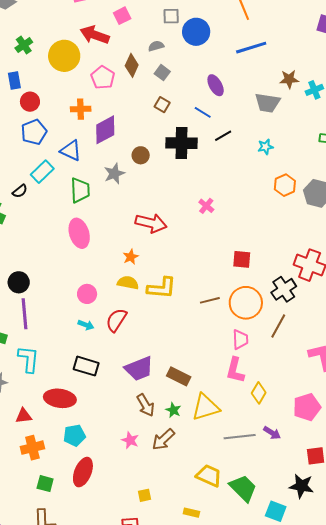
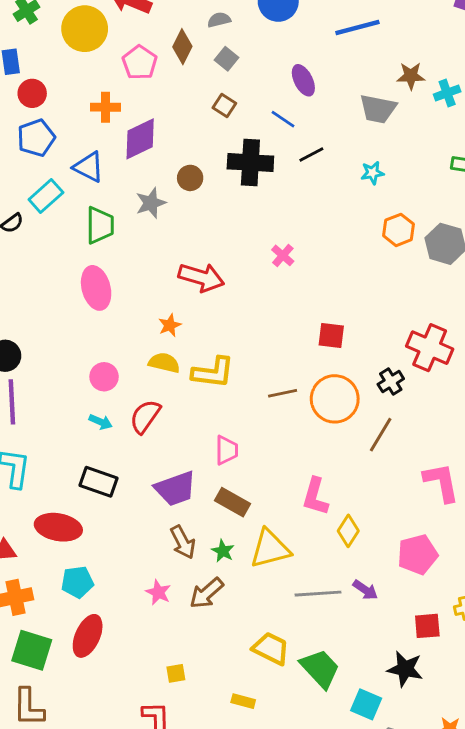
black cross: (284, 289) -> (391, 382), size x0.7
pink trapezoid: (240, 339) -> (227, 450), moved
green square: (45, 484) -> (32, 650), size x1.6

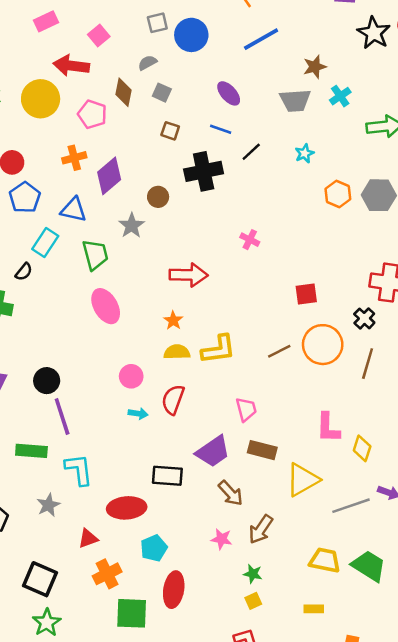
cyan cross: (447, 93) -> (340, 96), moved
black rectangle: (98, 482) -> (167, 476), moved
green star: (223, 551) -> (253, 574), moved

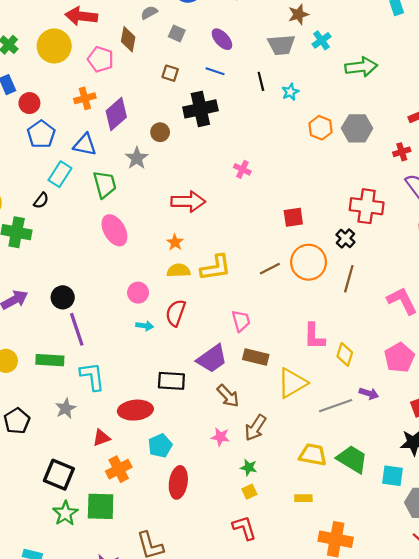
gray square: (162, 93) -> (177, 33), moved
black line: (251, 152) -> (261, 81), moved, turned -60
green square: (132, 613) -> (101, 506), moved

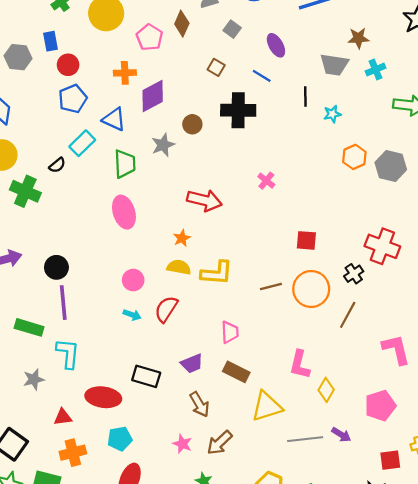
purple trapezoid: (212, 359) -> (192, 363), size x0.7

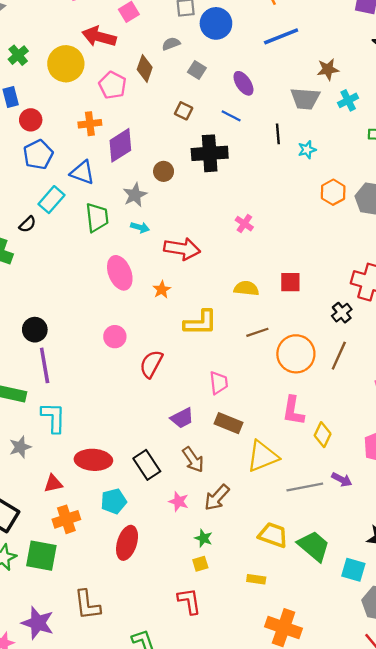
pink ellipse: (124, 212) -> (120, 273), moved
yellow semicircle: (179, 267) -> (246, 288), moved
orange circle: (311, 289) -> (296, 354), moved
cyan arrow: (132, 315) -> (140, 227), moved
black rectangle: (146, 376) -> (147, 465), moved, turned 44

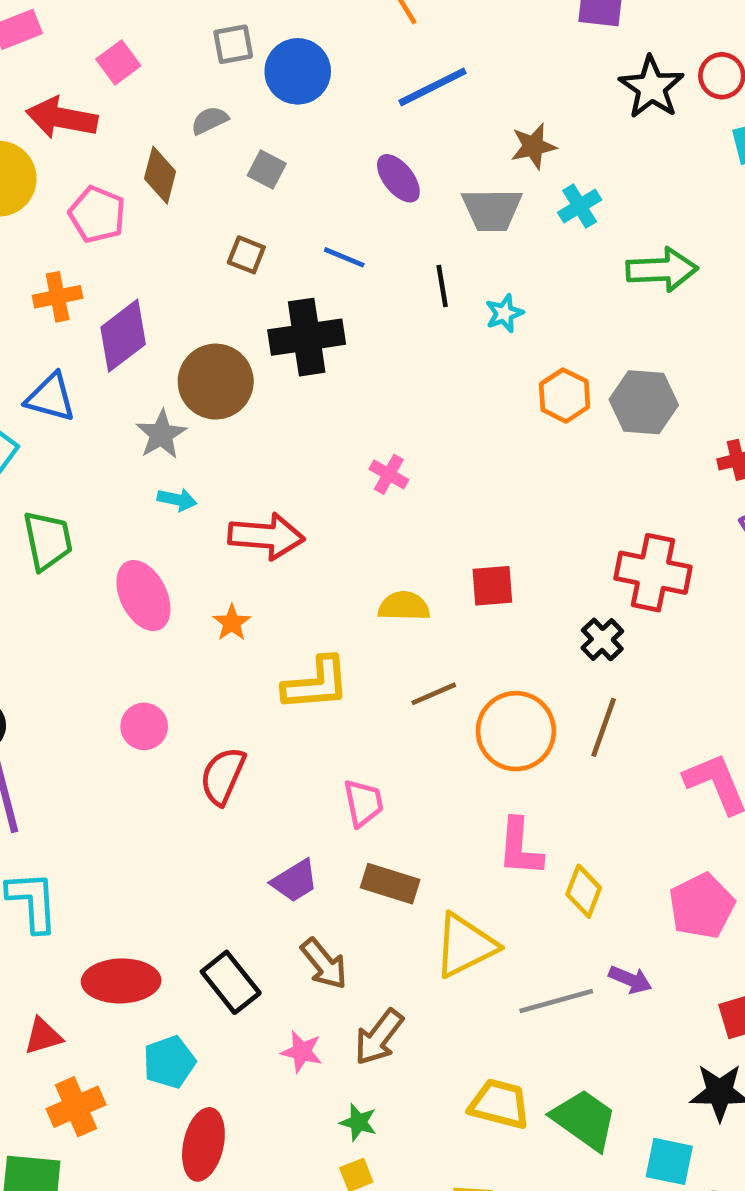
purple ellipse: (243, 83) -> (398, 178), moved
brown circle: (164, 171) -> (216, 382), size x1.8
green trapezoid: (97, 218) -> (48, 541), moved

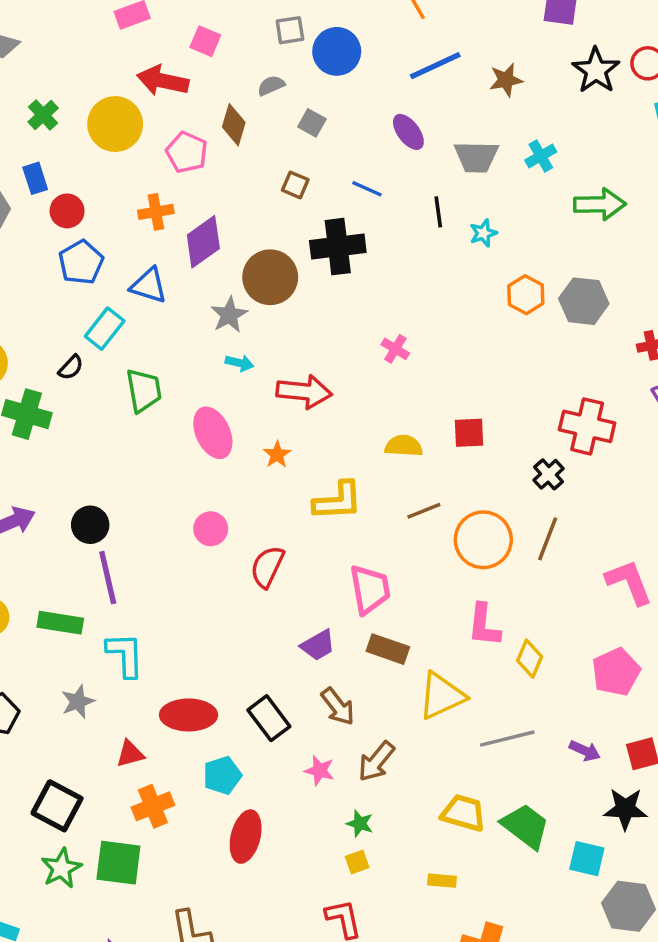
pink square: (118, 62) -> (205, 41), turned -32
brown star: (533, 146) -> (506, 80), moved
pink trapezoid: (363, 803) -> (370, 589), size x1.4
purple arrow: (630, 980) -> (585, 751), moved

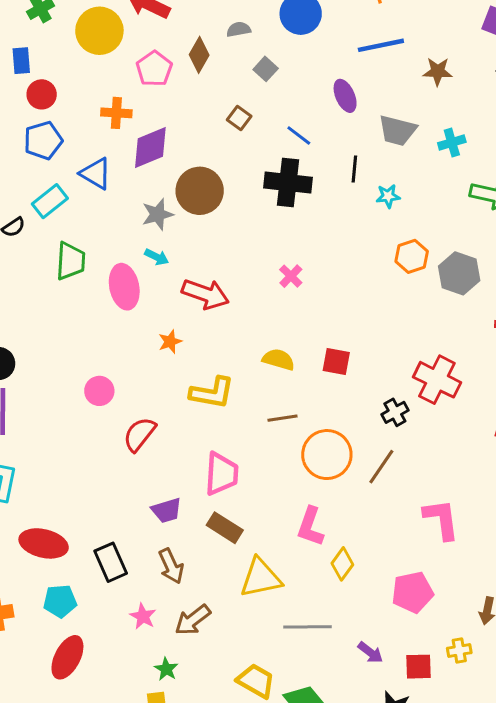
black cross: (338, 247) -> (288, 183), moved
pink ellipse: (213, 433) -> (124, 287), moved

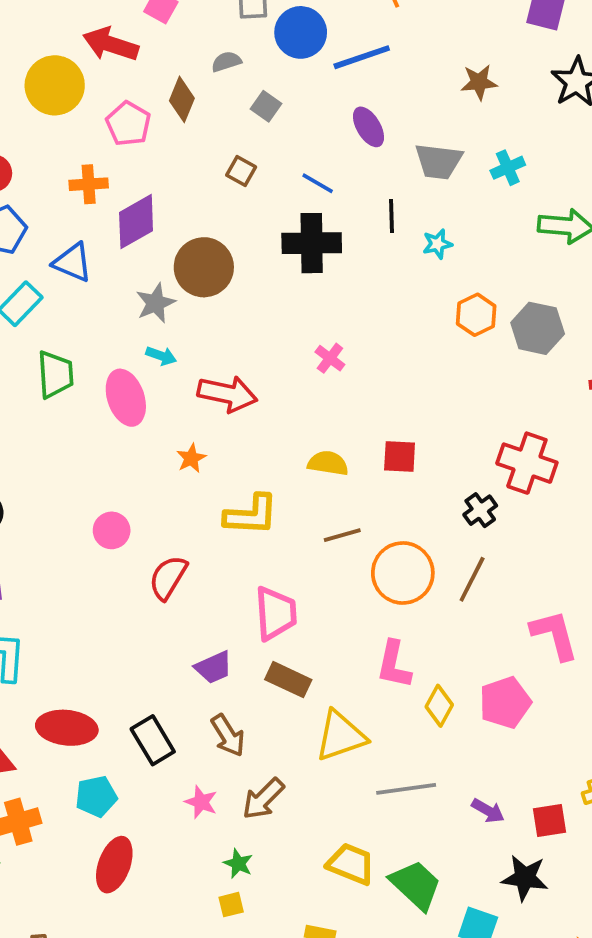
blue line: (381, 45) -> (362, 57), moved
pink pentagon: (412, 592) -> (505, 703), moved

